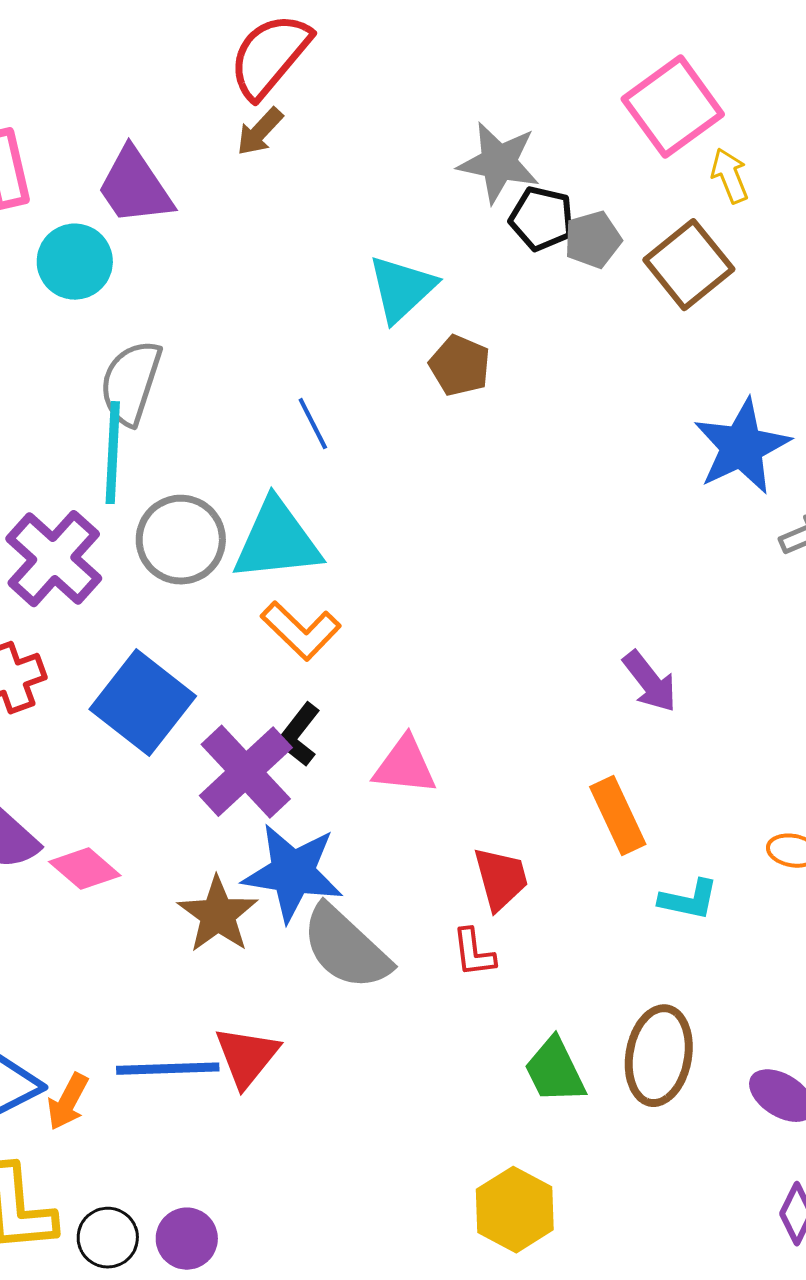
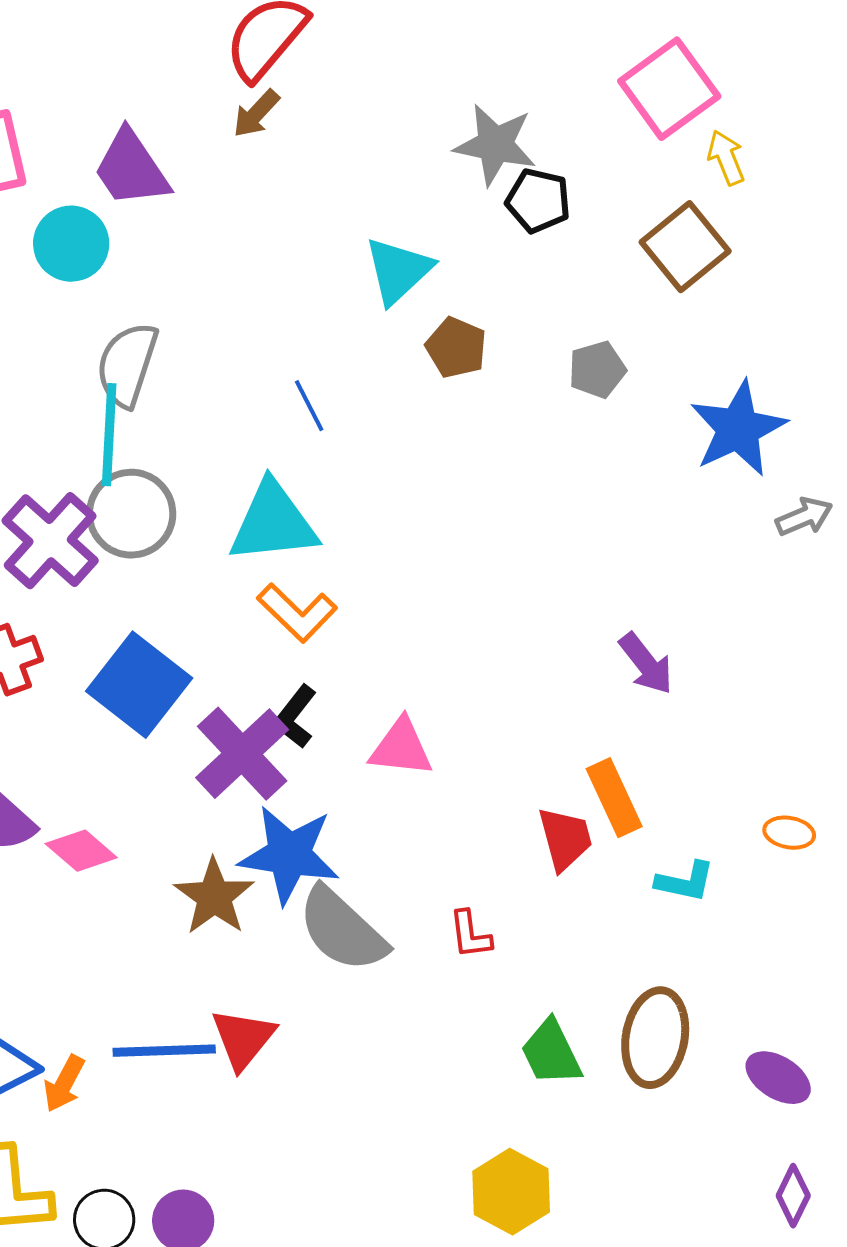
gray pentagon: (593, 240) -> (597, 370), moved
gray circle: (181, 540) -> (131, 514), moved
red trapezoid: (501, 879) -> (565, 839), moved

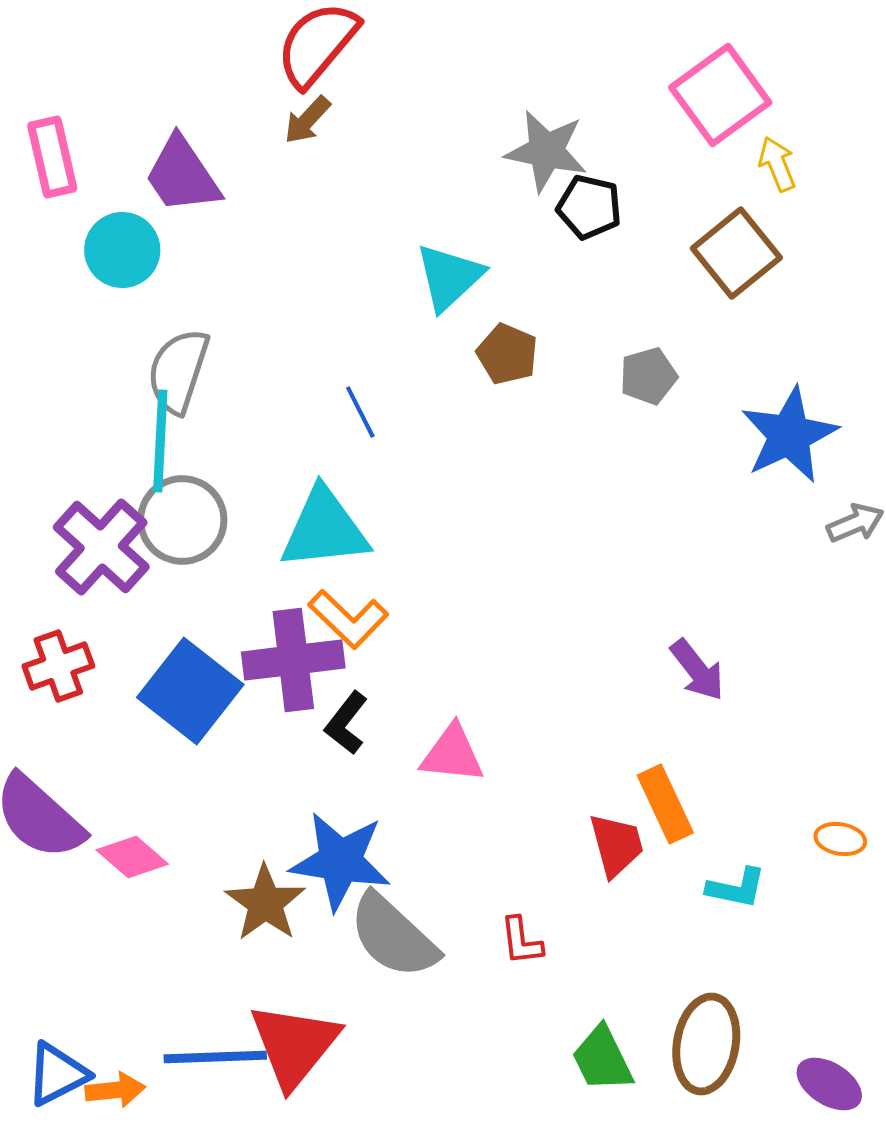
purple cross: (242, 754) -> (293, 660), moved, turned 36
red triangle: (243, 1039) -> (294, 1045), size x1.4
orange arrow: (64, 1084) -> (115, 1090), turned -124

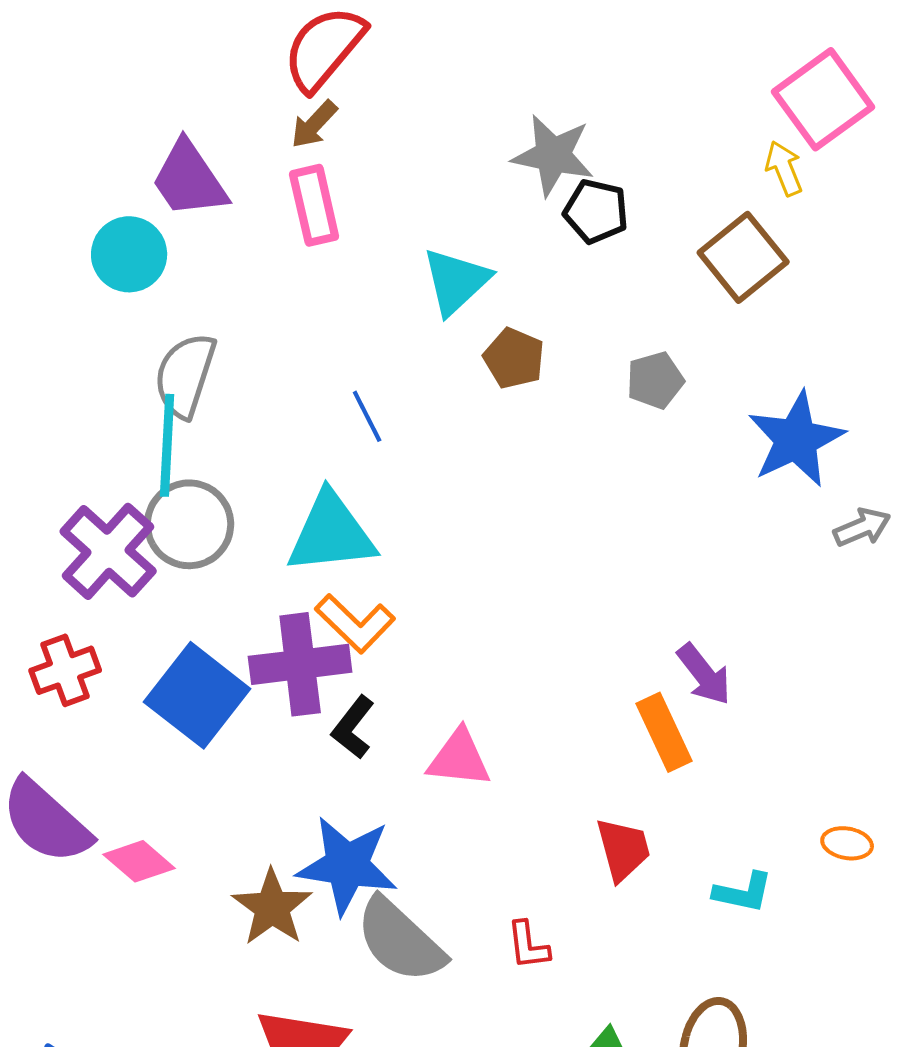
pink square: (720, 95) -> (823, 99), moved
pink rectangle: (52, 157) -> (314, 205), moved
orange rectangle: (665, 804) -> (664, 732), moved

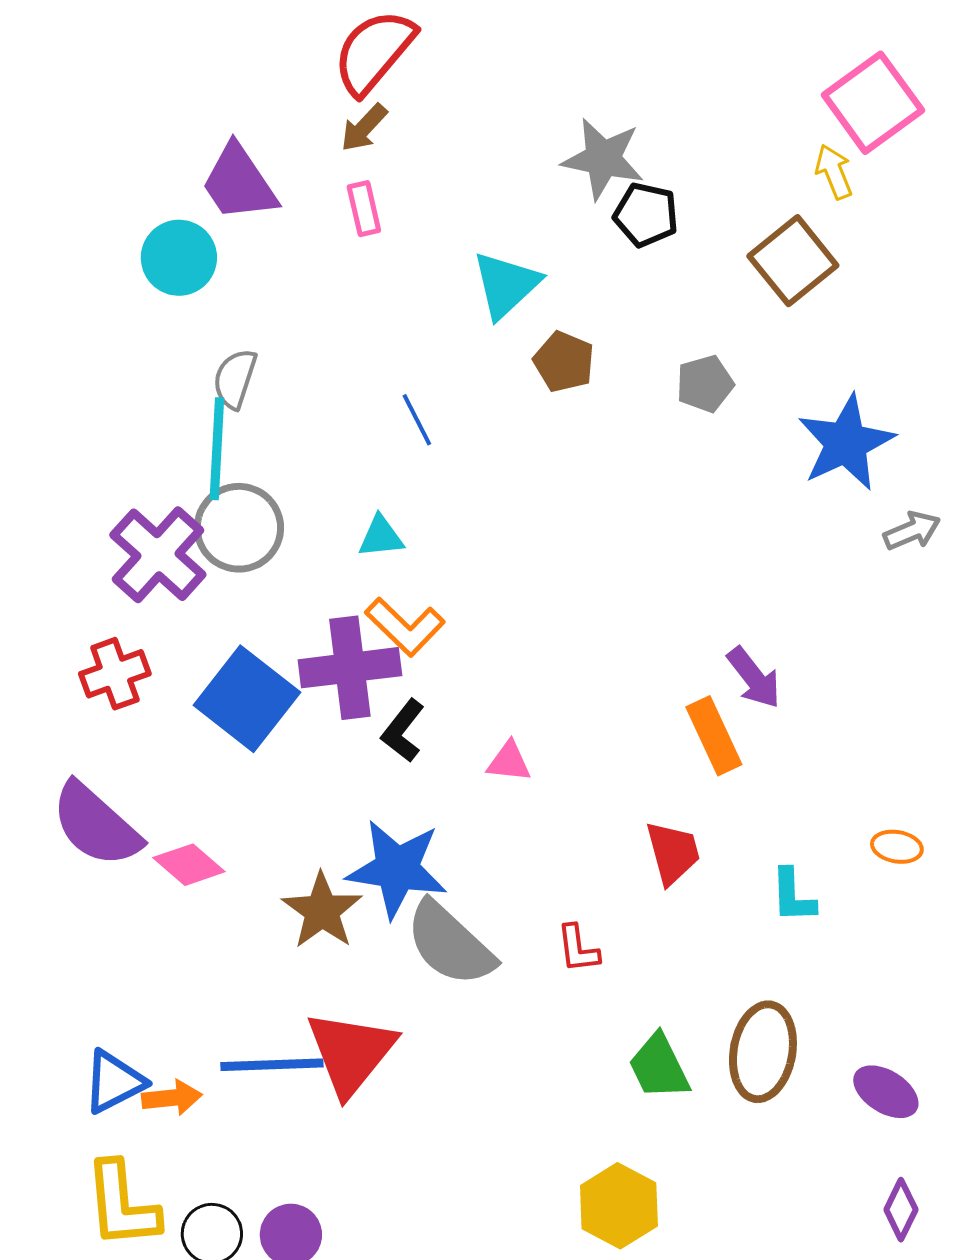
pink rectangle: (314, 205) -> (364, 209), size x0.7
gray semicircle: (185, 375) -> (235, 379), size x0.7
cyan triangle: (331, 533) -> (381, 537), size x0.5
pink triangle: (459, 758) -> (509, 762), size x0.7
cyan L-shape: (743, 892) -> (793, 896), turned 76

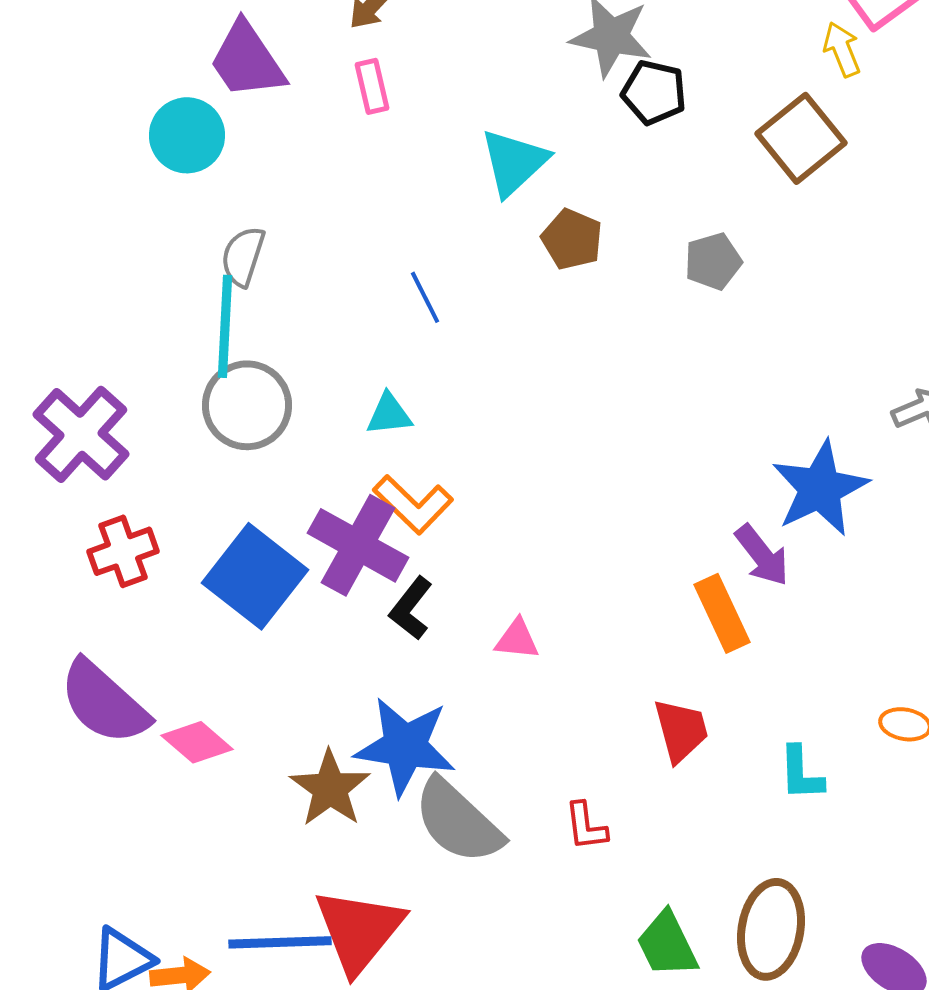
blue star: (846, 443) -> (820, 488), moved
purple cross: (158, 555) -> (81, 434), moved
purple cross: (350, 668) -> (358, 545), turned 36

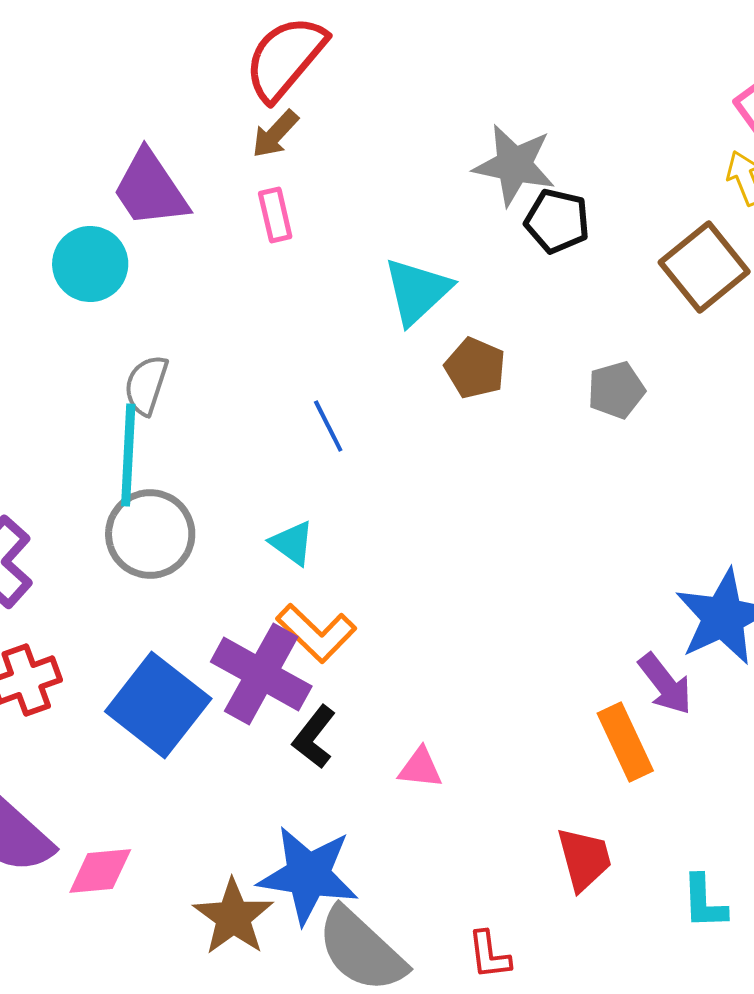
cyan triangle: (389, 414) -> (292, 543), turned 42
pink diamond: (197, 742) -> (100, 871), turned -46

